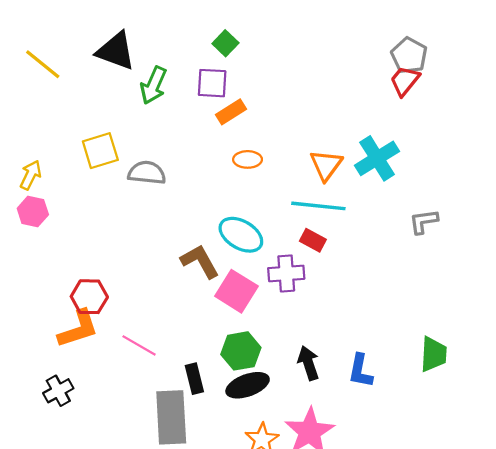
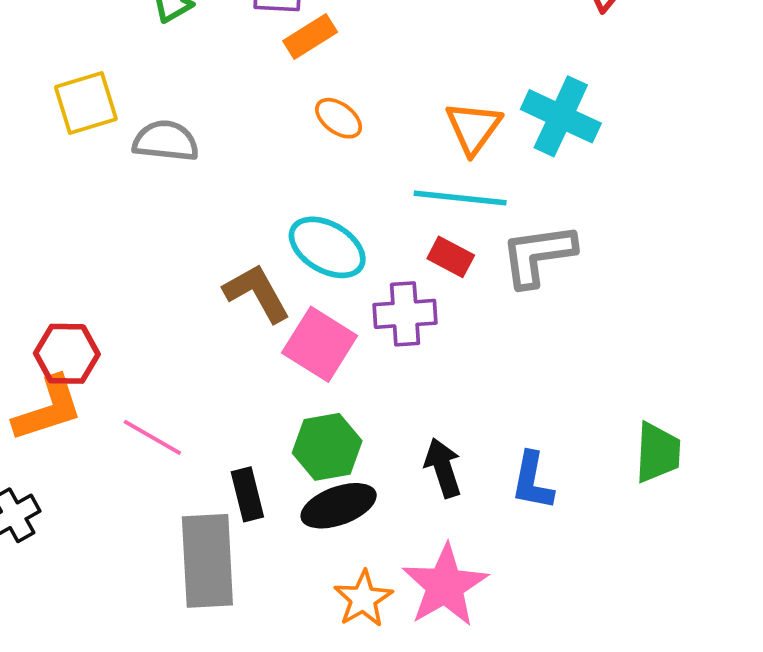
cyan cross: (377, 158) -> (561, 116), turned -33
orange ellipse: (248, 159) -> (339, 118), turned 36
gray L-shape: (424, 221) -> (538, 255), moved, size x1.5

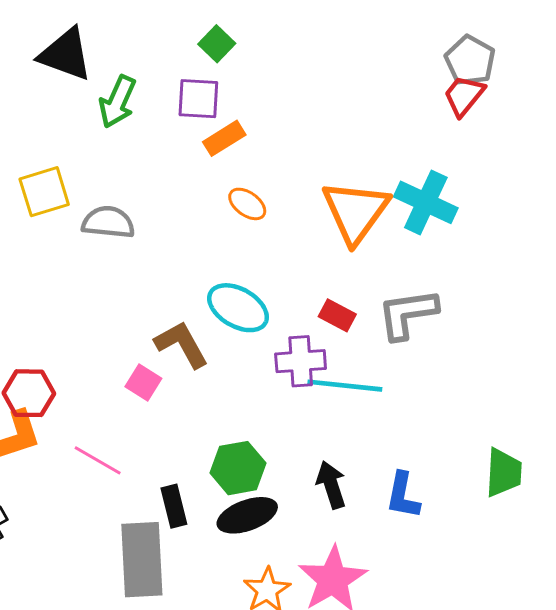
orange triangle: (473, 128) -> (356, 212), size x1.5
cyan line: (460, 198) -> (345, 386), moved
pink square: (320, 344) -> (143, 383), moved, size x0.6

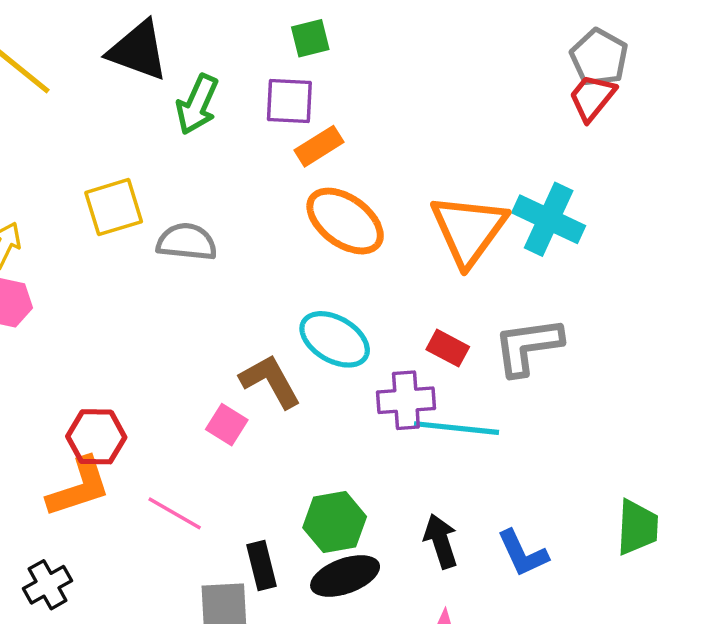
green square: (217, 44) -> (310, 38), turned 32
orange ellipse: (247, 204) -> (345, 221), size x1.8
blue L-shape: (403, 495) -> (523, 553), turned -36

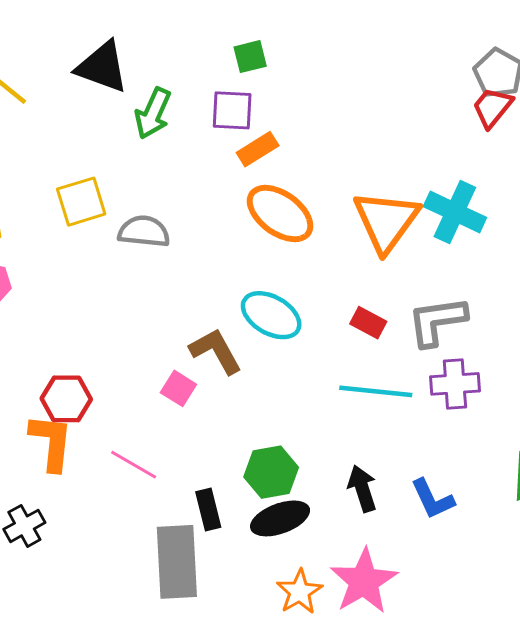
purple cross: (406, 400) -> (455, 384), moved
orange L-shape: (79, 487) -> (51, 442), turned -66

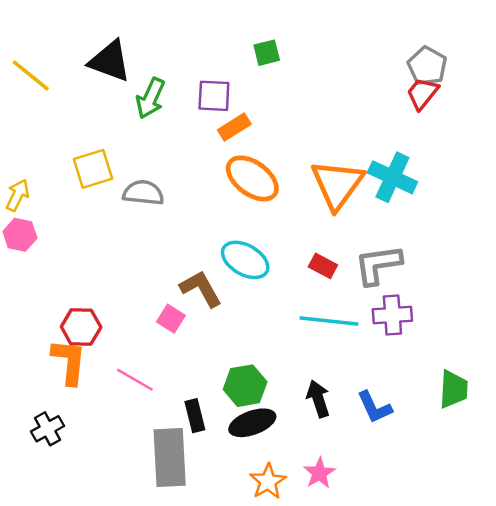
green square: (250, 57) -> (267, 53), moved
pink star: (364, 581) -> (319, 473), size x0.6

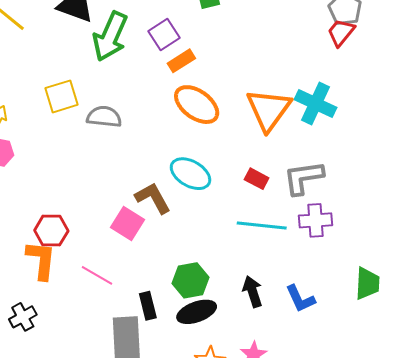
purple square: (214, 96) -> (164, 34), turned -36
green arrow: (150, 98) -> (110, 36), size x1.4
pink square: (171, 319) -> (127, 223), size x1.4

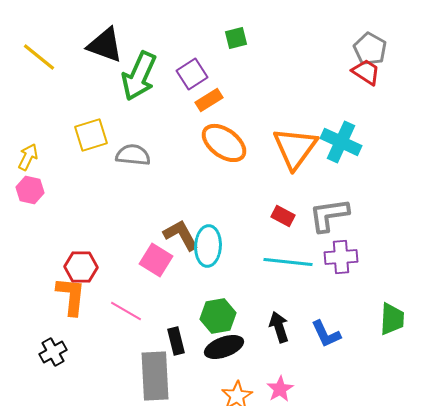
red trapezoid: (341, 32) -> (366, 72), turned 84
cyan ellipse: (191, 174) -> (208, 246), moved, turned 63

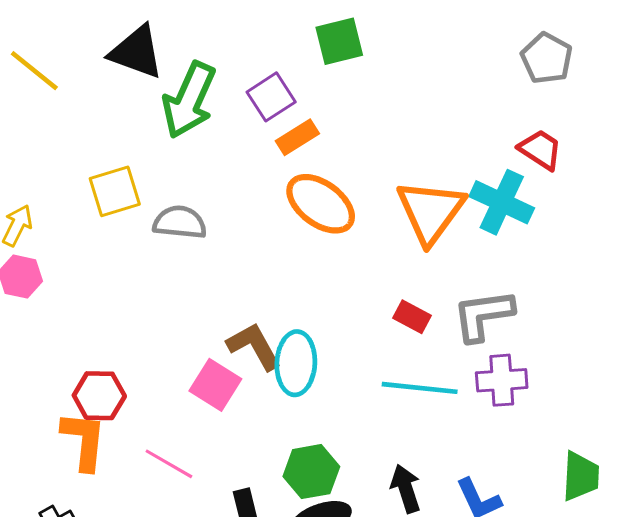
green square: (236, 38) -> (339, 41), size x1.4
red trapezoid: (366, 72) -> (540, 150), moved

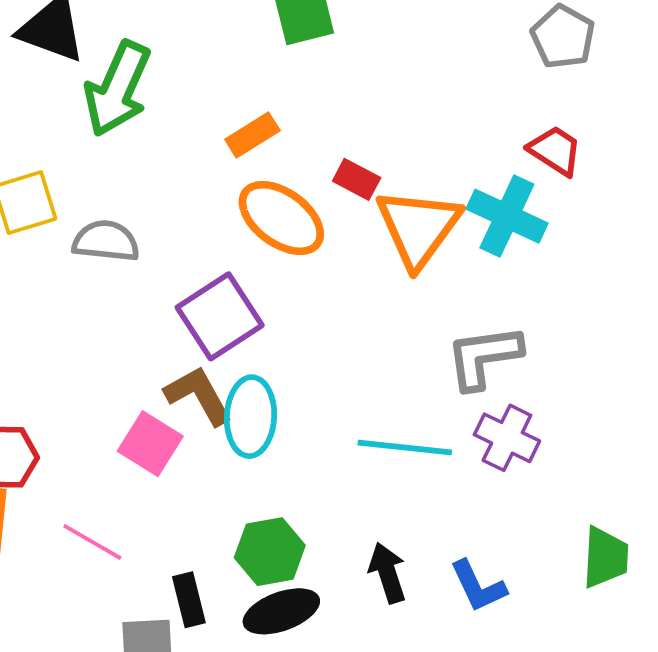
purple square: (271, 97) -> (220, 316), moved, size x1.4
red rectangle: (412, 317) -> (357, 179), moved
purple cross: (502, 380) -> (507, 438), turned 30

